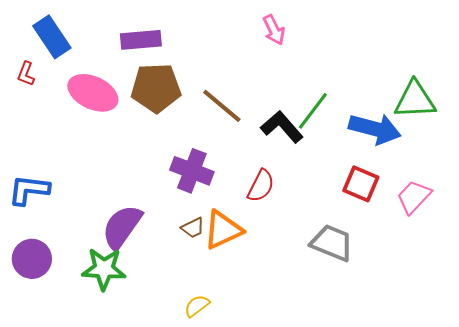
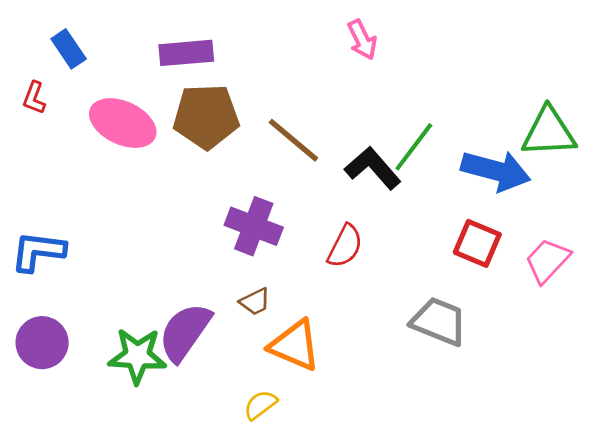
blue rectangle: (52, 37) -> (69, 49), size x0.7
purple semicircle: (122, 227) -> (185, 332), moved
orange triangle: (223, 230) -> (295, 345), moved, turned 48

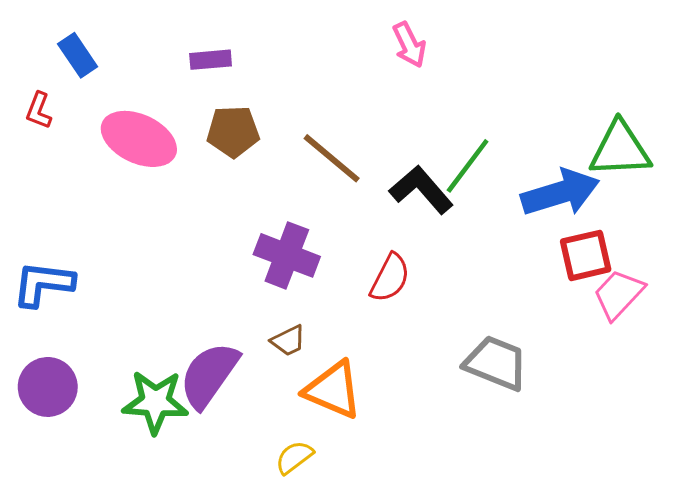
purple rectangle: (186, 53) -> (211, 60), size x0.7
brown pentagon: (206, 116) -> (233, 131), size x0.7
blue arrow: (496, 171) -> (560, 193), turned -32
red square: (477, 243) -> (586, 255), moved, turned -36

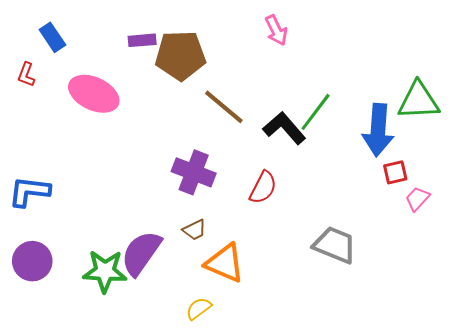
brown pentagon: (233, 131) -> (180, 55), moved, size x1.4
blue arrow: (560, 193) -> (378, 130), turned 111
red square: (586, 255) -> (395, 172), size x0.7
pink trapezoid: (619, 294) -> (417, 199), size x0.7

